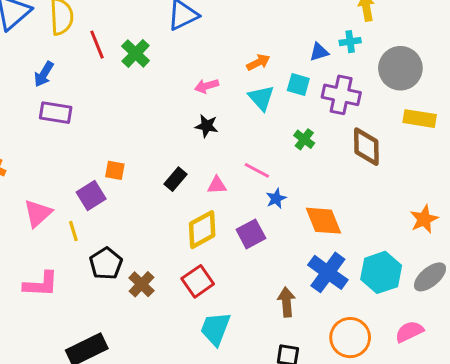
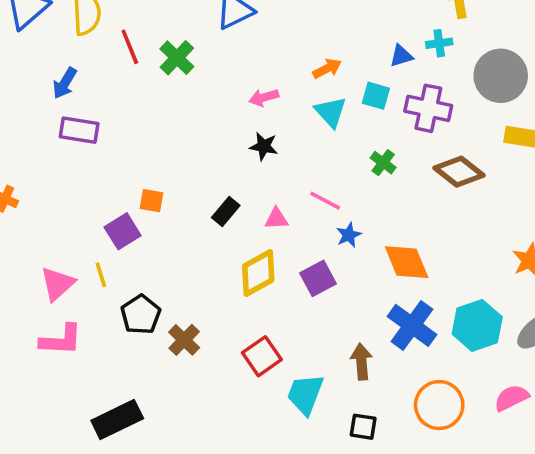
brown diamond: (366, 147) -> (459, 172), turned -51
pink triangle: (38, 213) -> (57, 284), moved
red square: (198, 281) -> (262, 356), moved
cyan trapezoid: (215, 329) -> (305, 394), moved

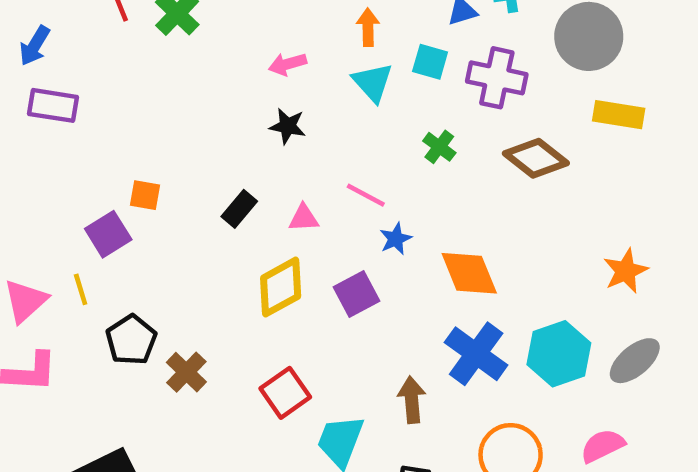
orange arrow: (327, 69) -> (368, 27), turned -64

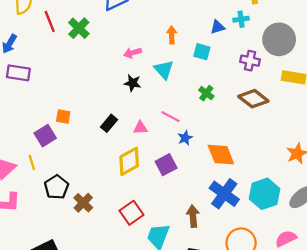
purple cross: (497, 78) -> (250, 61), moved, size x0.7
cyan triangle: (373, 82) -> (164, 70), moved

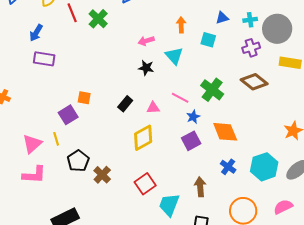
cyan cross: (241, 19) -> (250, 20), moved
purple cross: (250, 61) -> (251, 48), turned -30
green cross: (206, 93) -> (212, 90), moved, size x1.6
purple square: (166, 165) -> (191, 141), moved
blue cross: (224, 194) -> (228, 167), size x0.6

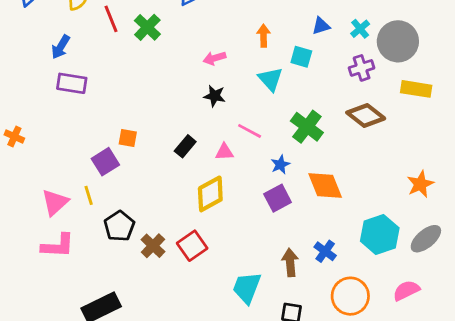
cyan cross: (250, 20) -> (360, 29), turned -32
cyan triangle: (174, 56) -> (271, 79), moved
pink line: (180, 98) -> (250, 131), moved
blue cross: (228, 167) -> (325, 251), moved
red square: (145, 184) -> (192, 246), moved

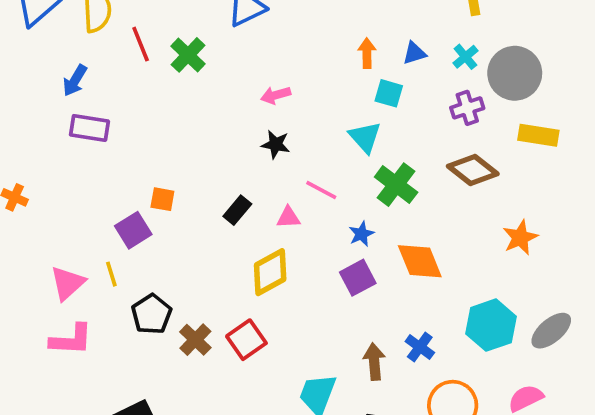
orange arrow: (264, 36) -> (367, 53), moved
cyan triangle: (271, 79) -> (365, 137), moved
orange star: (420, 184) -> (520, 238), moved

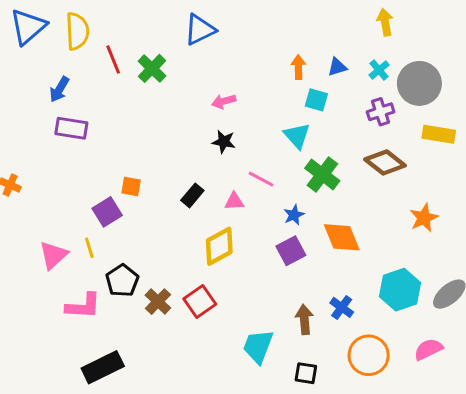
pink L-shape: (71, 340) -> (83, 306), moved

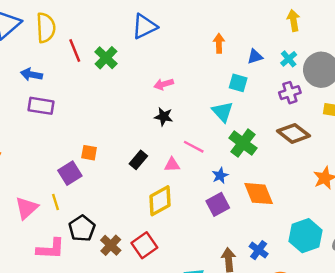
orange arrow: (298, 67) -> (219, 43), moved
blue arrow: (59, 89) -> (31, 75), turned 70

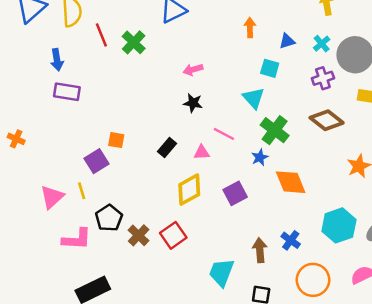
blue arrow: (31, 75) -> (57, 60), turned -110
blue star: (220, 176) -> (260, 157), moved
purple square: (218, 204) -> (235, 193), moved

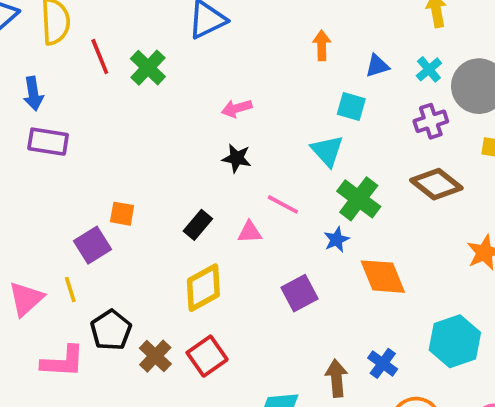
yellow diamond: (189, 190) -> (203, 288), moved

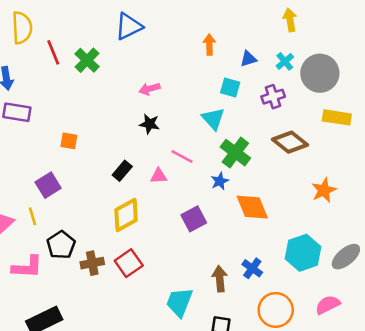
purple cross: (431, 121) -> (273, 97), moved
orange square: (122, 214) -> (69, 141), moved
brown cross: (155, 356) -> (92, 263), turned 35

